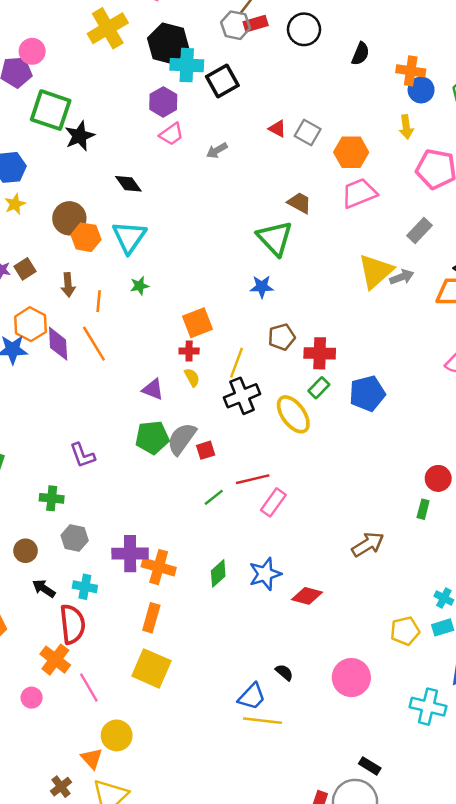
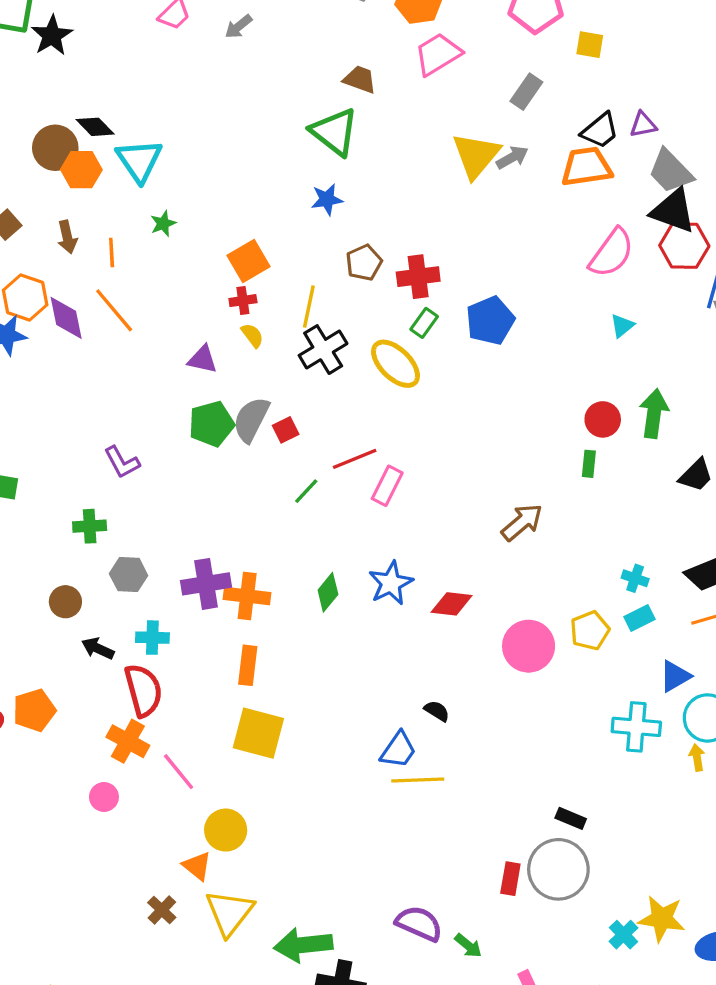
black diamond: (128, 184) -> (95, 127), moved
pink circle: (351, 678) -> (529, 646), moved

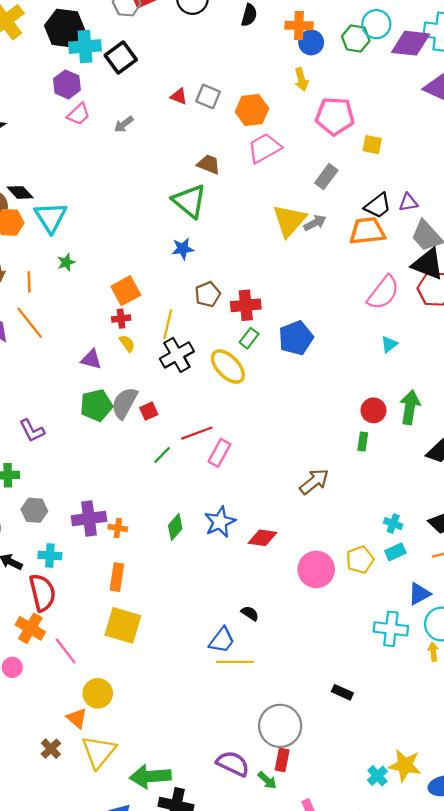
orange cross: (247, 596) -> (118, 528), size x0.6
gray circle: (558, 869) -> (280, 726), moved
red rectangle: (510, 879) -> (282, 760), moved

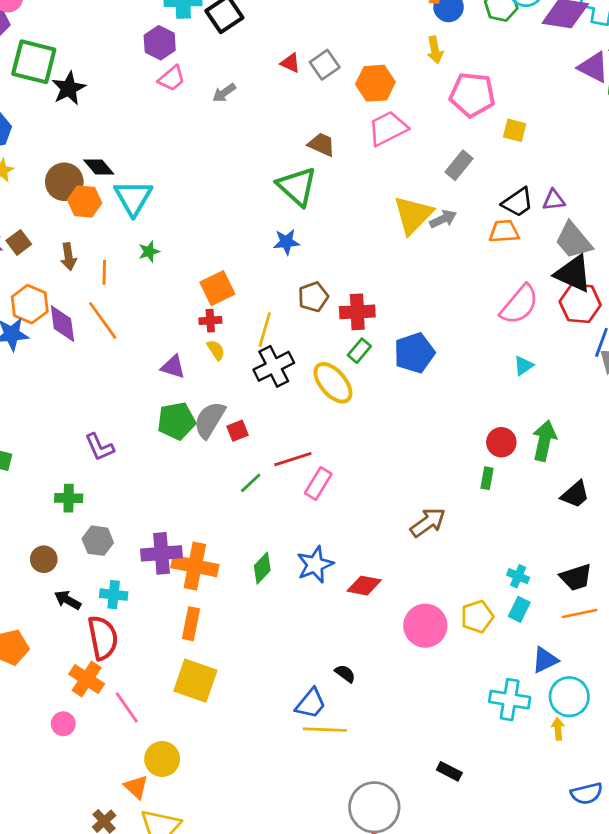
gray square: (208, 96) -> (325, 65), turned 30
orange trapezoid: (367, 231) -> (504, 231), size x0.7
orange cross: (118, 528) -> (195, 566), size x2.0
cyan rectangle: (395, 552) -> (519, 609), turned -42

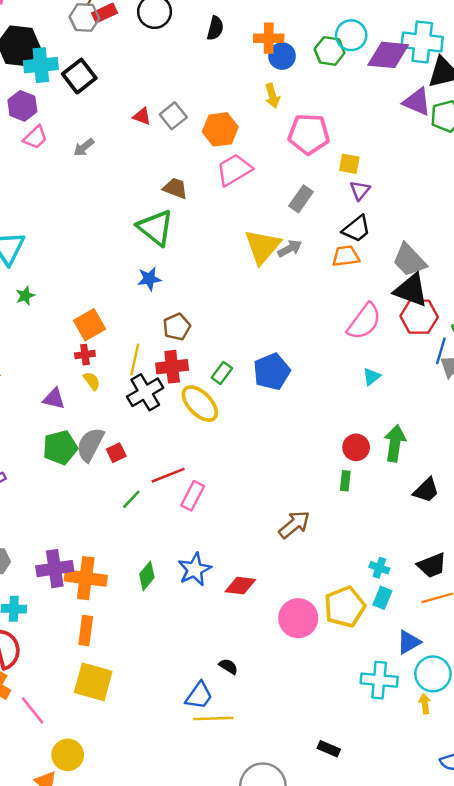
purple triangle: (554, 200) -> (360, 190), moved, turned -40
red cross: (357, 312) -> (172, 367), moved
yellow pentagon: (477, 617) -> (345, 607), size x1.4

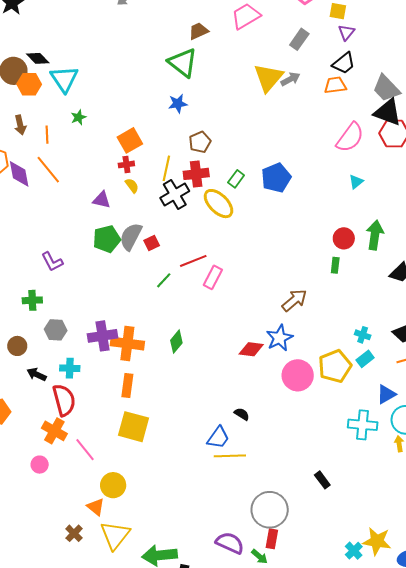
brown trapezoid: (175, 188) -> (198, 31), turned -45
blue star: (195, 569) -> (279, 338), moved
cyan rectangle: (382, 598) -> (365, 359), turned 30
black rectangle: (329, 749) -> (322, 480), turned 30

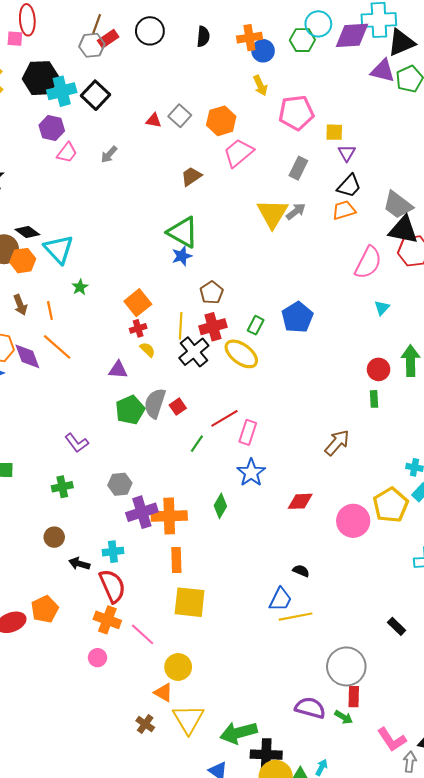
green triangle: (183, 63) -> (183, 232), moved
gray hexagon: (56, 330) -> (120, 484), moved
blue star: (279, 338) -> (251, 473), moved

